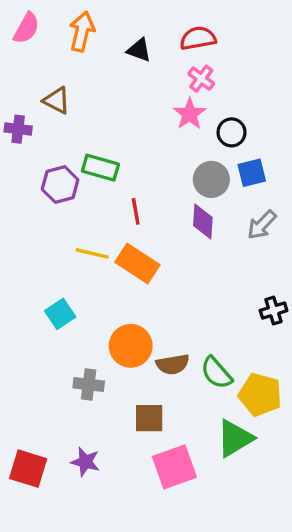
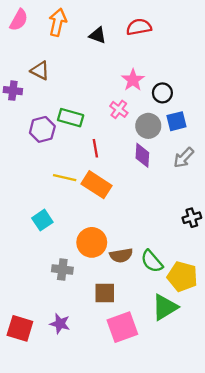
pink cross: (201, 79) -> (119, 109), moved

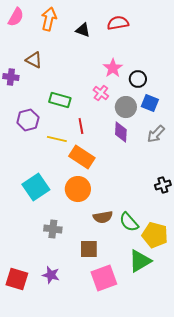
blue square: (177, 121) -> (150, 103), turned 36
purple hexagon: (42, 129) -> (28, 120), moved
yellow line: (65, 178) -> (57, 139), moved
cyan square: (42, 220) -> (36, 187), size x1.5
orange circle: (92, 242) -> (78, 189), moved

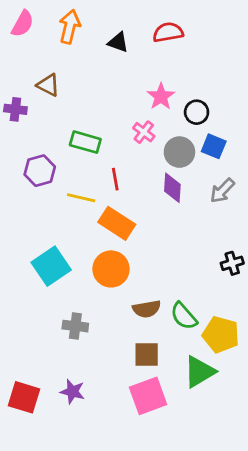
brown square: (89, 249) -> (147, 355), moved

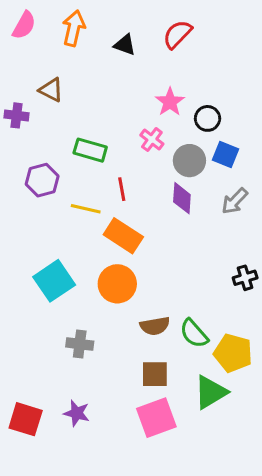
red semicircle: (168, 32) -> (177, 34), turned -36

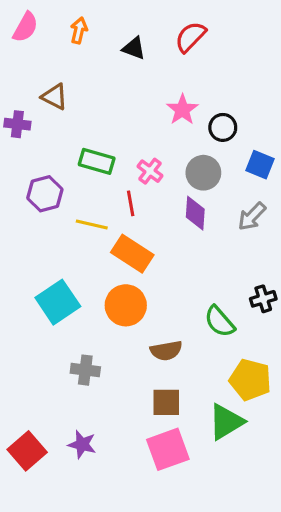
orange arrow: (74, 28) -> (79, 30), size x0.7
pink cross: (152, 140) -> (150, 171), moved
blue square: (226, 155) -> (260, 165), moved
green semicircle: (194, 333) -> (220, 321), moved
red square: (26, 419) -> (27, 451), turned 32

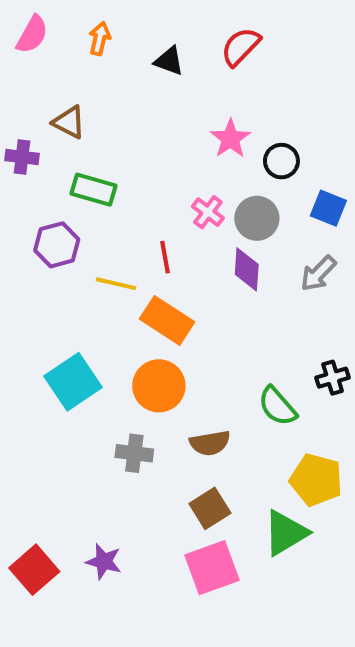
green rectangle: (97, 161) -> (93, 190), moved
pink cross: (150, 171) -> (208, 212), moved
gray cross: (85, 370) -> (134, 453), moved
brown square: (166, 402) -> (210, 508), turned -32

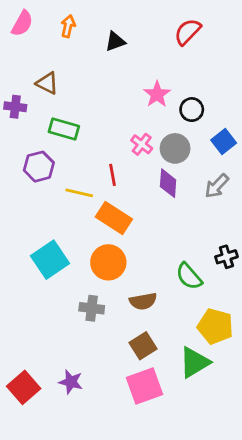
red semicircle: (241, 47) -> (188, 32), moved
black triangle: (169, 61) -> (115, 41), turned -40
blue square: (328, 208) -> (224, 142), turned 30

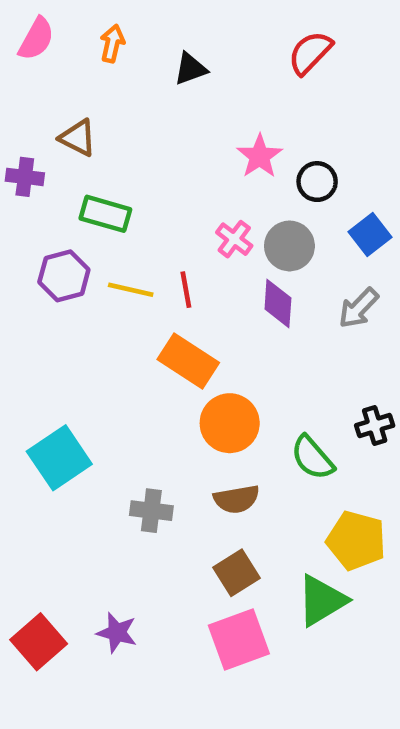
yellow line: (79, 193) -> (131, 290), moved
cyan square: (50, 260) -> (59, 458), moved
orange circle: (108, 262) -> (230, 423), moved

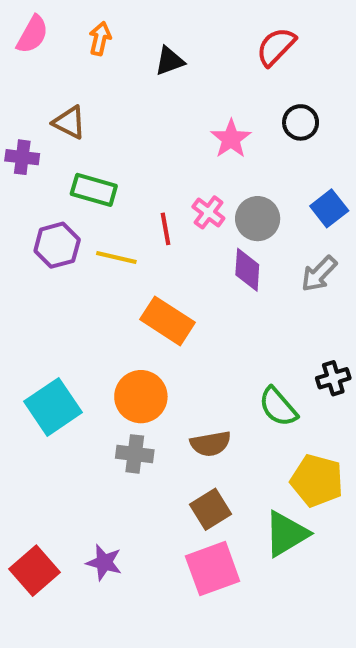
black circle: (317, 182) -> (301, 122), moved
red line: (186, 290) -> (165, 229), moved
orange circle: (230, 423) -> (141, 397), moved

